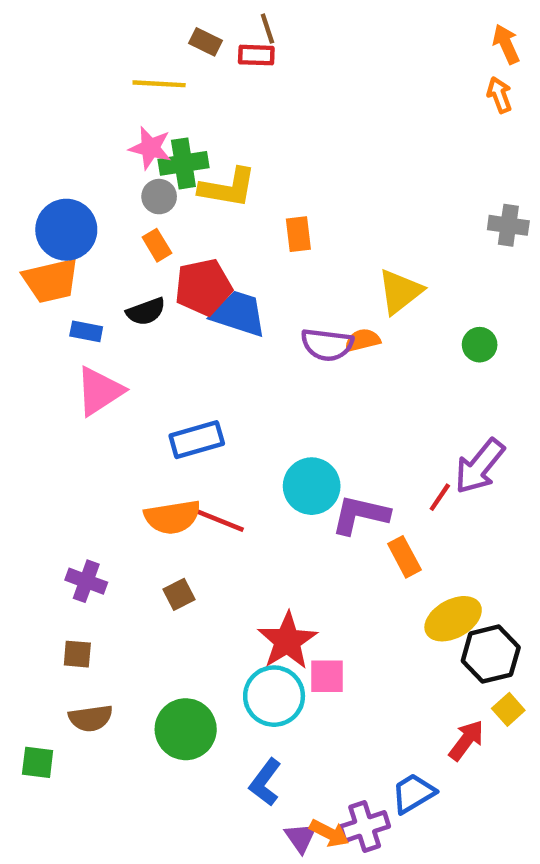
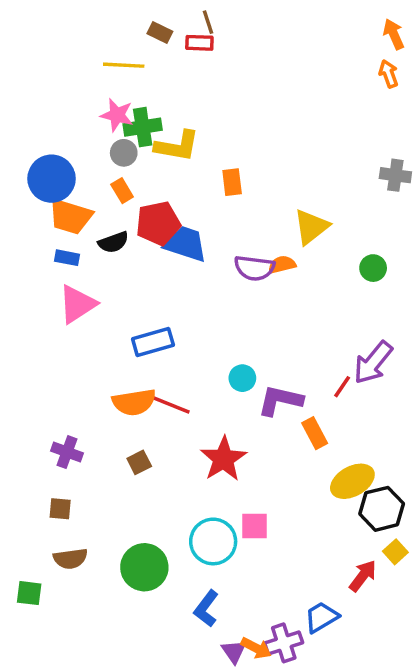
orange trapezoid: (51, 281) -> (70, 216), moved, turned 30
cyan circle: (312, 486) -> (242, 378), size x0.6
red star: (287, 641) -> (223, 459), moved

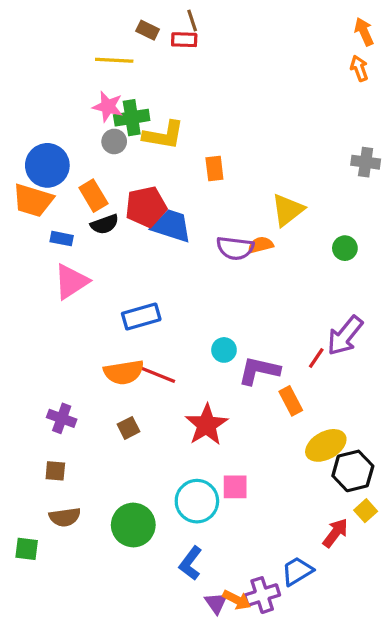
orange rectangle: (122, 191) -> (93, 196), moved, size x1.4
orange trapezoid: (70, 216) -> (33, 200), moved

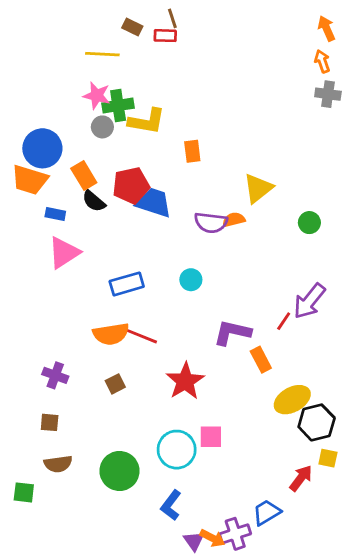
gray cross: (366, 162) -> (328, 94), moved
black semicircle: (105, 224) -> (94, 201), turned 60
cyan circle: (224, 350) -> (191, 280), moved
yellow square: (366, 511) -> (328, 458), turned -36

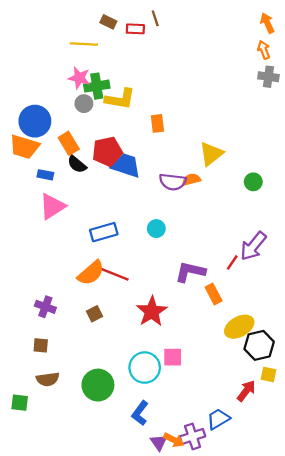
brown line: (172, 18) -> (155, 18), moved
orange semicircle: (111, 334) -> (91, 273), turned -32

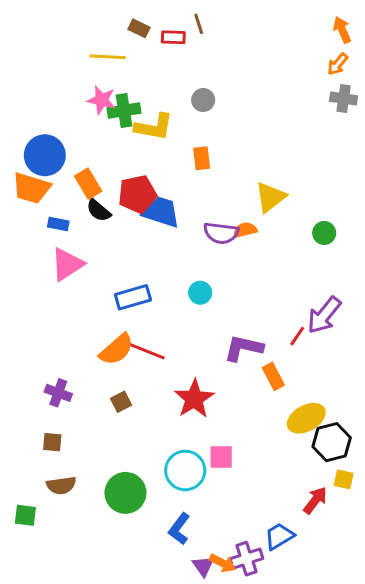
orange arrow: (264, 50) -> (338, 64), turned -120
gray circle: (84, 104) -> (203, 100), moved

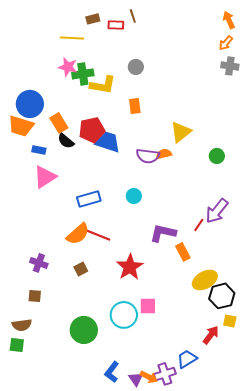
brown rectangle: (139, 28) -> (93, 19), turned -40
brown semicircle: (61, 485) -> (22, 325), moved
blue L-shape: (179, 529) -> (112, 372), moved

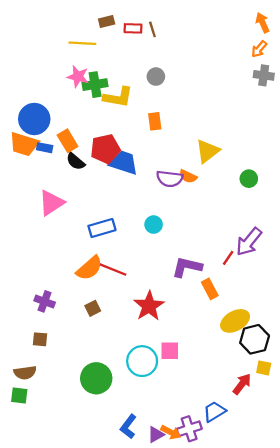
brown line: (133, 16) -> (152, 29), moved
blue rectangle: (39, 150) -> (45, 148), moved
orange semicircle: (164, 154) -> (188, 176), turned -140
purple triangle: (136, 379) -> (156, 435), turned 35

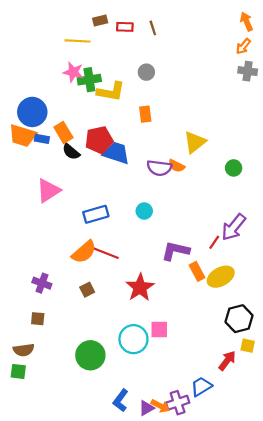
brown line: (152, 29) -> (153, 28), moved
yellow ellipse: (235, 321) -> (221, 277), moved

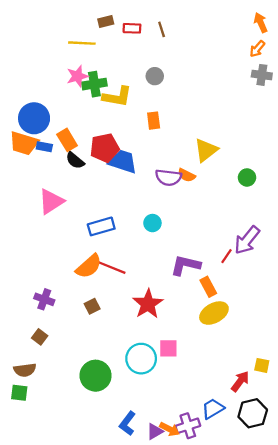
pink star: (73, 72) -> (77, 76), turned -30
yellow ellipse: (221, 277) -> (214, 313), moved
brown square: (38, 319) -> (40, 337), turned 32
black hexagon: (239, 319) -> (253, 413), moved

